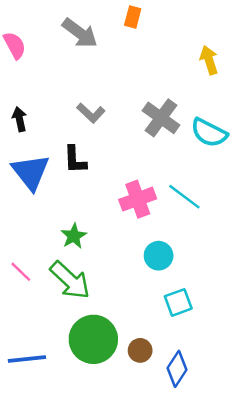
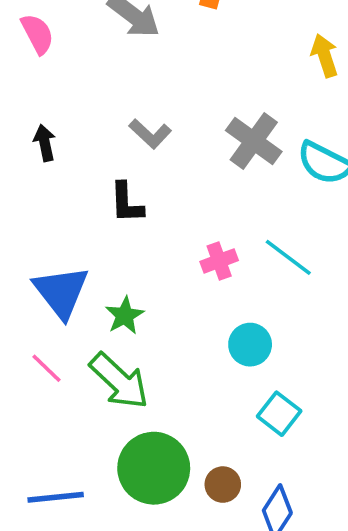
blue triangle: (31, 172) -> (61, 292), moved
pink cross: (138, 199) -> (219, 261), size x0.7
cyan square: (178, 302) -> (279, 414), turned -32

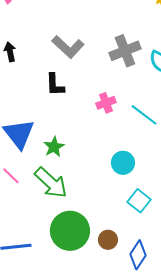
gray L-shape: (150, 134) -> (68, 47), size x1.4
gray cross: (254, 141) -> (125, 51), turned 32
pink cross: (219, 261) -> (106, 103), moved

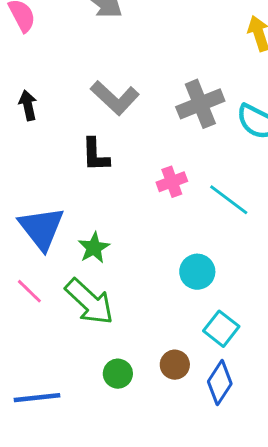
green circle: (70, 231) -> (118, 374), size x0.5
brown circle: (108, 240) -> (175, 365), moved
blue diamond: (138, 255) -> (220, 383), moved

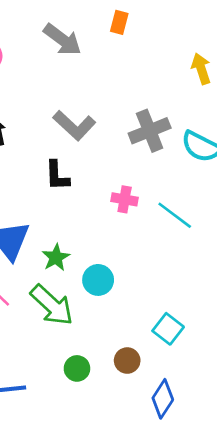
pink cross: (172, 182) -> (125, 199), turned 30
cyan circle: (197, 272) -> (98, 280), moved
blue diamond: (220, 383) -> (163, 399), moved

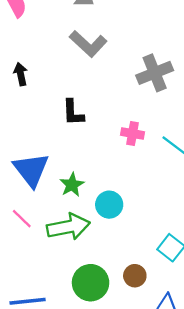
gray L-shape: (74, 125) -> (88, 44), moved
green arrow: (52, 305) -> (68, 227), turned -54
green circle: (77, 368) -> (91, 283), size x1.6

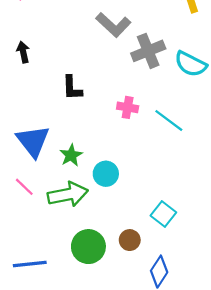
gray L-shape: (88, 44) -> (113, 25), moved

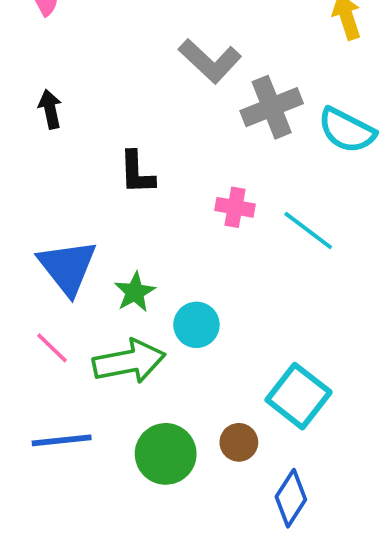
cyan square: (163, 214) -> (299, 396), size x1.4
blue line: (30, 264) -> (62, 440), moved

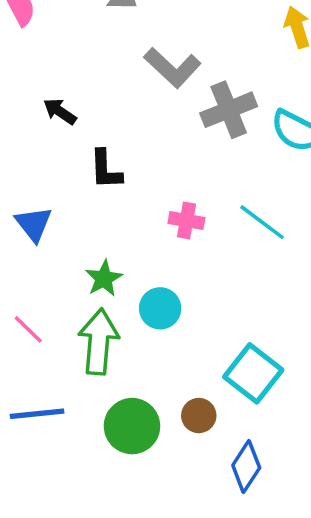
black arrow: (50, 109) -> (60, 112), moved, turned -44
pink cross: (235, 207) -> (186, 220), moved
blue triangle: (67, 267) -> (34, 224), moved, size x0.7
green arrow: (129, 361) -> (99, 342), turned -74

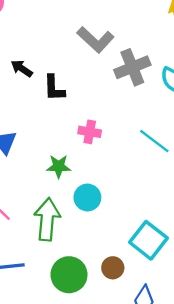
black L-shape: (106, 169) -> (54, 88), moved
pink cross: (186, 220) -> (90, 132), moved
green star: (104, 278) -> (59, 166), moved, turned 30

